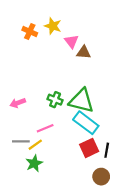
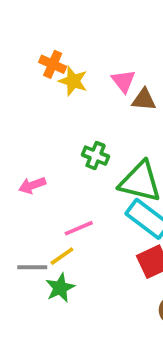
yellow star: (53, 26) -> (73, 81), moved
green cross: (55, 100) -> (96, 156), moved
gray line: (21, 141) -> (32, 267), moved

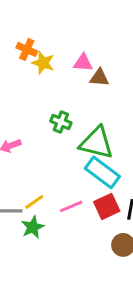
pink triangle: (123, 81) -> (83, 63), turned -48
pink line: (79, 228) -> (71, 206), moved

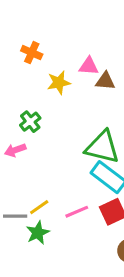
yellow star: (43, 63) -> (59, 83), moved, turned -30
green cross: (61, 122) -> (30, 122), moved, turned 30

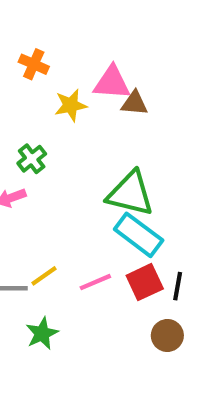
pink triangle: (89, 66) -> (112, 83), size x1.4
green star: (38, 233) -> (42, 333), moved

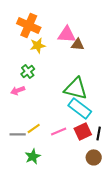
orange cross: (34, 64) -> (29, 25), size x1.6
yellow star: (71, 105) -> (38, 45), moved

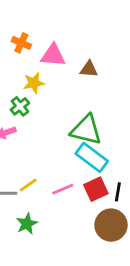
orange cross: (29, 25) -> (21, 43), size x0.6
pink triangle: (67, 34) -> (53, 55), moved
yellow star: (38, 45) -> (34, 83), moved
brown circle: (94, 157) -> (111, 225), size x1.5

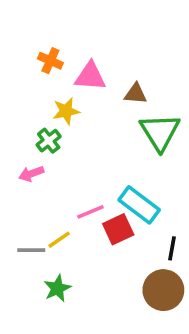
green triangle: (86, 130) -> (160, 132), moved, turned 44
pink line: (63, 189) -> (90, 212), moved
red square: (96, 189) -> (118, 229), moved

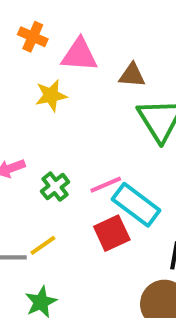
green cross: (49, 141) -> (55, 187), moved
pink line: (90, 212) -> (106, 185), moved

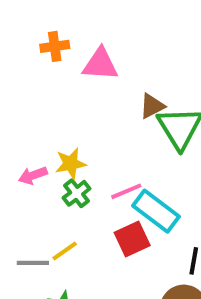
orange cross: (33, 37) -> (55, 46), turned -32
brown triangle: (132, 75) -> (152, 106), moved, turned -32
yellow star: (51, 95) -> (71, 164), moved

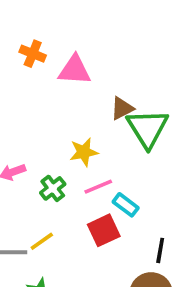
orange cross: (55, 46) -> (33, 54), turned 30
yellow star: (71, 164) -> (84, 152), moved
cyan rectangle: (156, 211) -> (126, 205), size x0.6

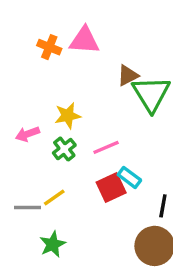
orange cross: (33, 54) -> (49, 47), moved
yellow star: (84, 152) -> (68, 116), moved
cyan rectangle: (126, 205) -> (129, 177), moved

